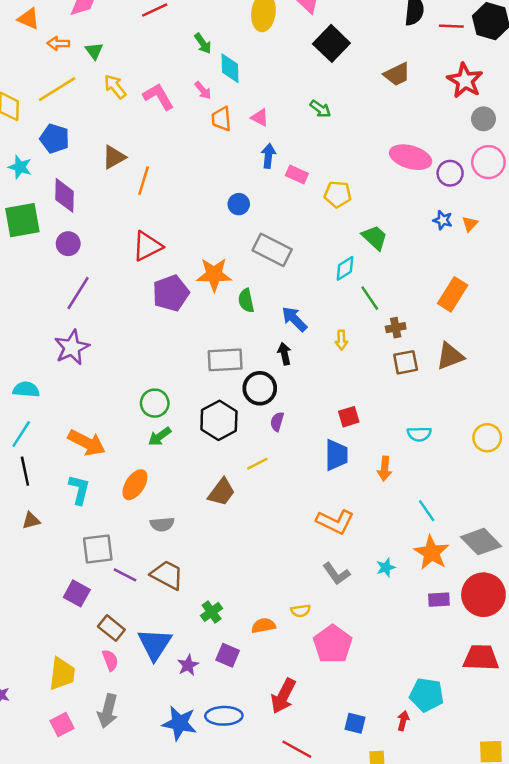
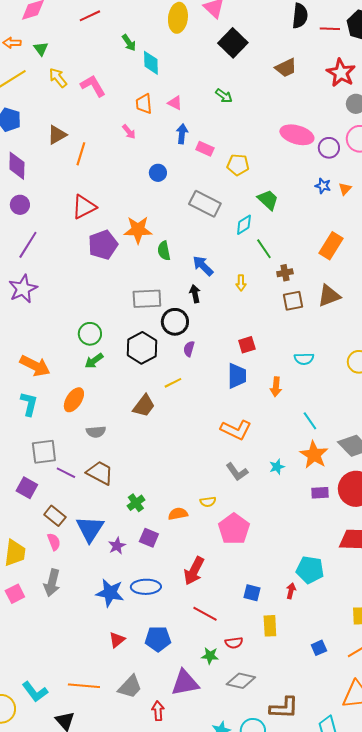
pink arrow: (203, 90) -> (129, 132), moved
gray rectangle: (272, 250) -> (205, 204), moved

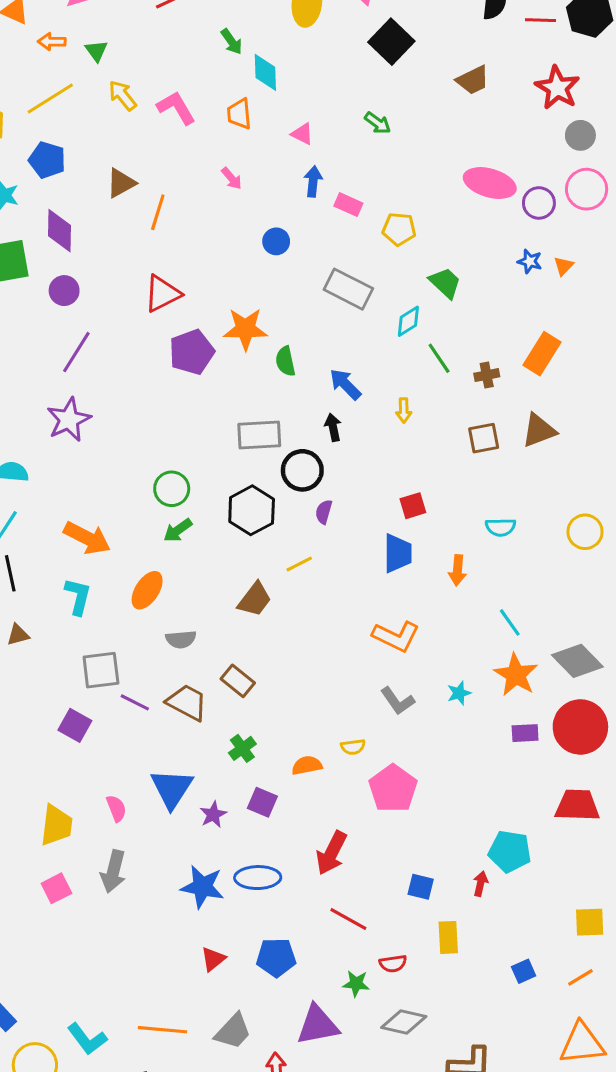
orange trapezoid: (144, 104) -> (239, 114), moved
brown cross: (285, 273) -> (487, 375), moved
brown rectangle: (55, 516) -> (238, 681), moved

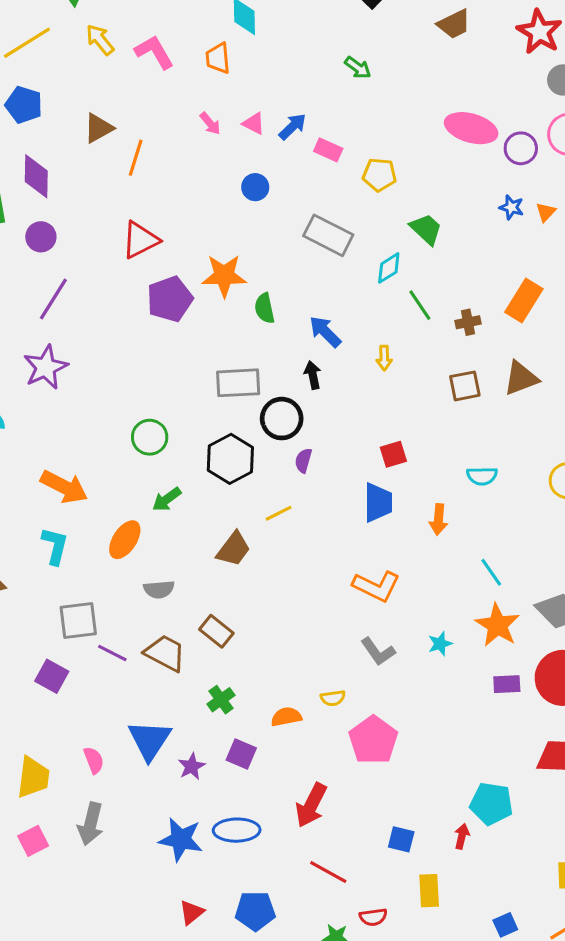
pink triangle: (302, 134) -> (254, 123), moved
blue arrow: (313, 181) -> (293, 127), turned 40
green arrow: (178, 530) -> (167, 499), moved

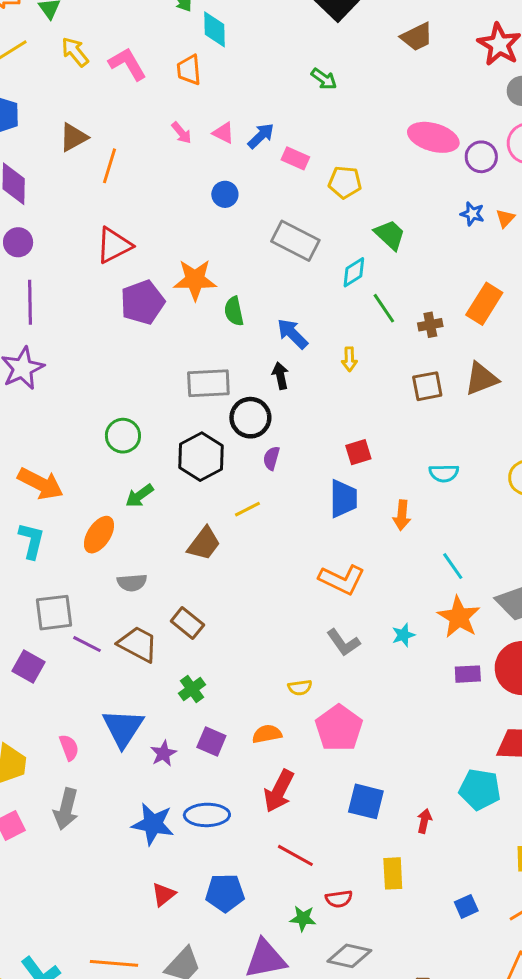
purple line: (53, 299) -> (30, 302), turned -33
orange semicircle: (286, 717) -> (267, 734), moved
cyan pentagon: (491, 804) -> (480, 789), moved
blue square: (401, 839) -> (366, 801), moved, size x1.4

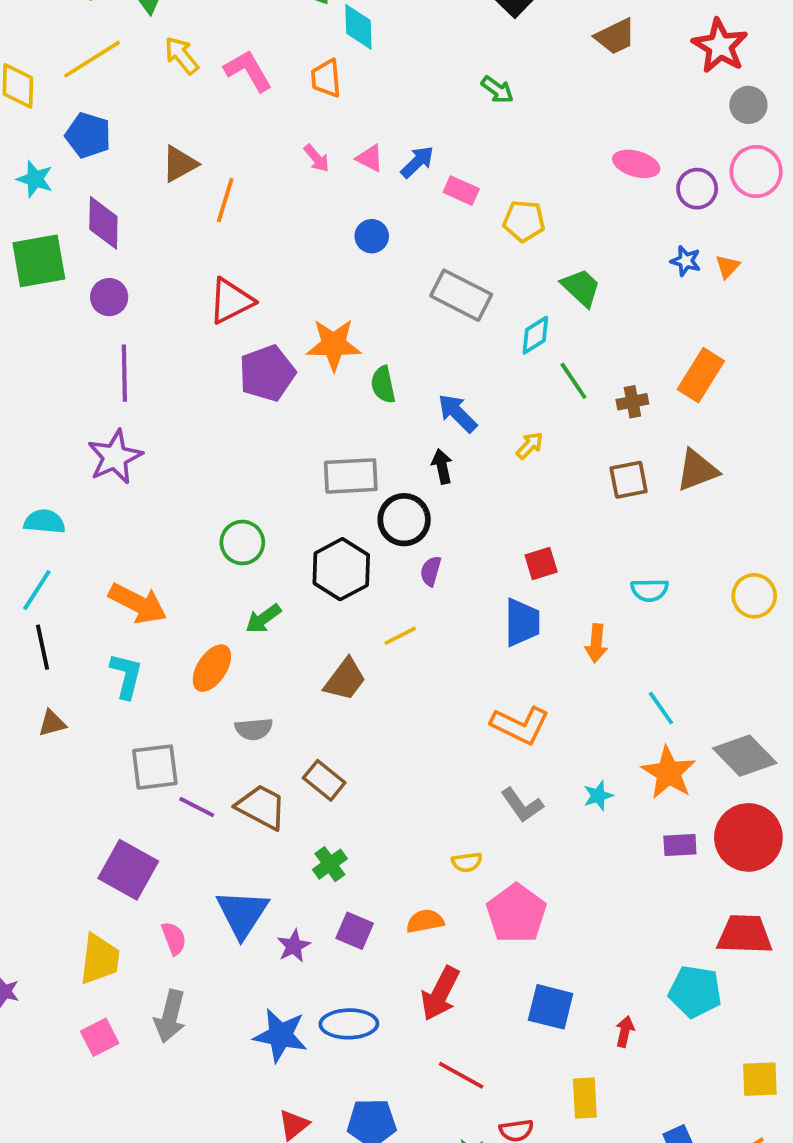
pink ellipse: (433, 137) -> (636, 164), size x0.7
yellow arrow: (349, 359) -> (530, 445), turned -135
purple square: (29, 667) -> (128, 870), moved, size x1.4

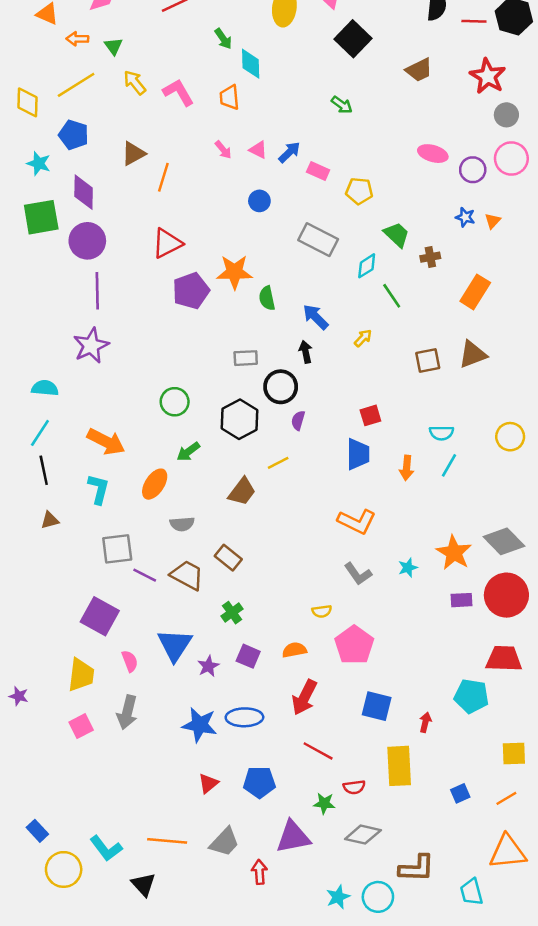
purple circle: (109, 297) -> (87, 241), size x1.5
brown cross: (632, 402) -> (430, 257), moved
gray rectangle: (351, 476) -> (246, 358), size x0.7
cyan line: (661, 708) -> (449, 465), moved, turned 65
yellow rectangle: (585, 1098) -> (399, 766), size x1.5

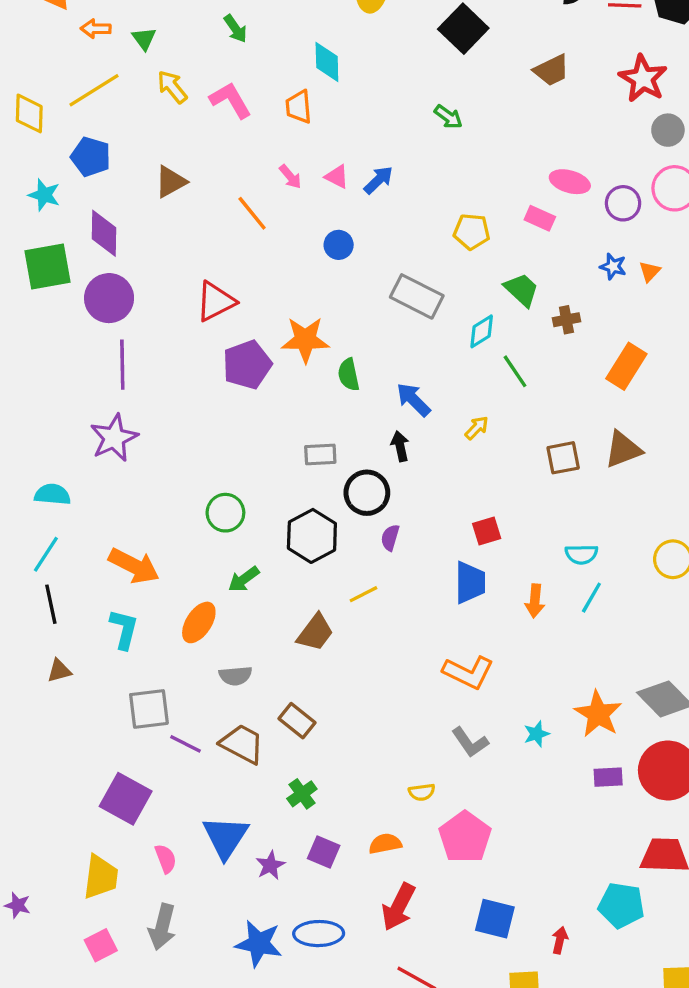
green arrow: (223, 39) -> (235, 29), moved
pink rectangle: (318, 171) -> (540, 218), moved
orange line: (163, 177) -> (252, 213), moved, turned -56

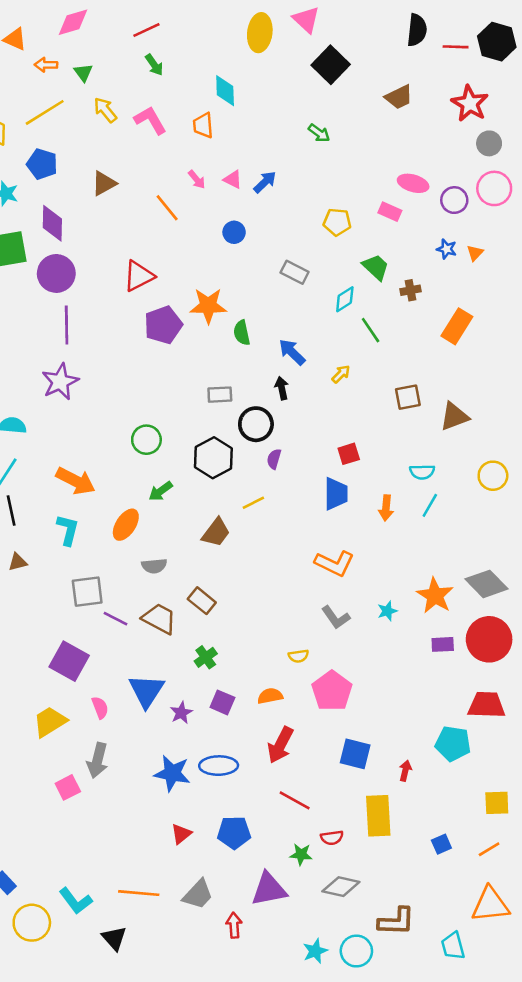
gray rectangle: (417, 296) -> (295, 272), size x0.7
brown triangle: (623, 449) -> (454, 416), moved
yellow trapezoid: (101, 877) -> (50, 722), turned -129
pink square: (101, 945) -> (68, 787), moved

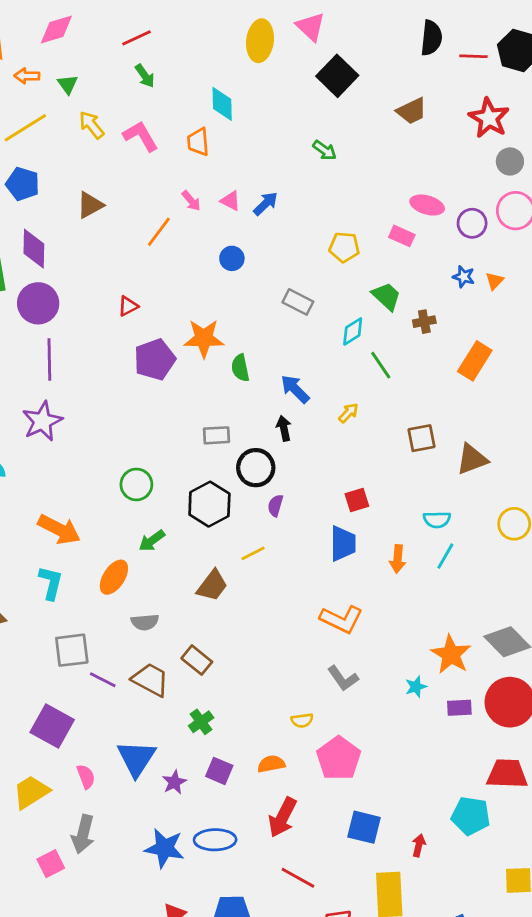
orange line: (167, 208) -> (159, 232), turned 76
red triangle: (139, 276) -> (128, 306), size x0.6
cyan star: (387, 611) -> (416, 687), moved

